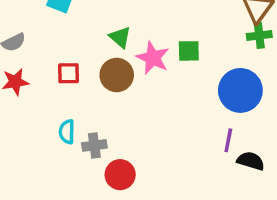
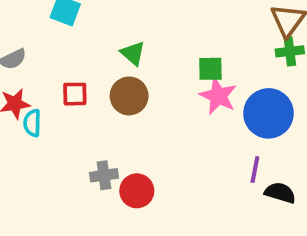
pink star: (153, 58) -> (218, 96), moved
cyan semicircle: (67, 132) -> (32, 123), moved
red circle: (120, 175) -> (137, 191), moved

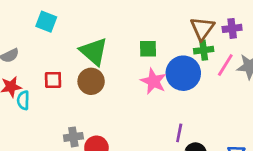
green triangle: (133, 53) -> (94, 51), size x1.6
green square: (210, 69) -> (148, 49), moved
blue circle: (269, 113) -> (183, 73), moved

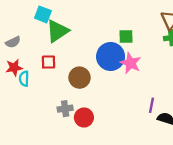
green triangle: (94, 51) -> (57, 31), moved, turned 45
blue circle: (183, 73) -> (111, 57), moved
brown circle: (91, 81) -> (80, 78), moved

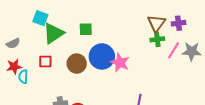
green square: (126, 37) -> (86, 29), moved
brown circle: (80, 78) -> (77, 64), moved

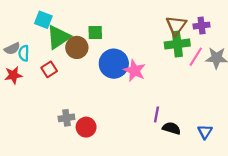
green cross: (157, 39) -> (177, 44), size x1.5
red square: (45, 62) -> (49, 69), turned -32
brown circle: (77, 64) -> (77, 47), moved
cyan semicircle: (23, 77) -> (24, 53), moved

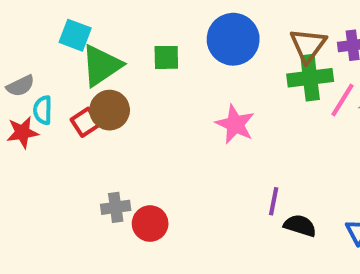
brown circle: (77, 47) -> (110, 110), moved
cyan semicircle: (24, 53) -> (43, 110), moved
blue circle: (114, 64) -> (233, 39), moved

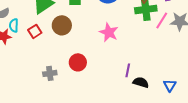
brown circle: (110, 110) -> (62, 25), moved
red circle: (150, 224) -> (78, 62), moved

